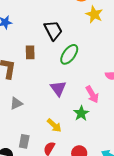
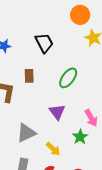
black trapezoid: (53, 30) -> (44, 43), moved
gray triangle: (16, 103) -> (26, 133), moved, size x1.5

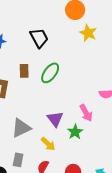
green ellipse: (68, 78) -> (50, 73), moved
purple triangle: (57, 112) -> (55, 119), moved

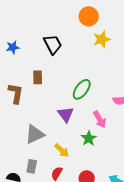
yellow star: (88, 33) -> (102, 39), turned 30
green ellipse: (50, 73) -> (82, 89), moved
purple triangle: (55, 119) -> (66, 114), moved

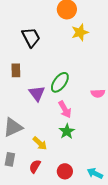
purple triangle: (66, 114) -> (37, 93), moved
pink arrow: (100, 119) -> (65, 109), moved

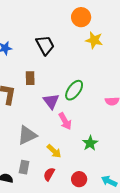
yellow star: (80, 32) -> (94, 40), turned 30
pink arrow: (65, 109) -> (65, 121), moved
green star: (67, 131) -> (90, 143), moved

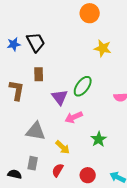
yellow star: (94, 40) -> (103, 48), moved
black trapezoid: (45, 45) -> (36, 42), moved
pink arrow: (65, 121) -> (74, 117), turned 96
gray triangle: (27, 135) -> (36, 131), turned 35

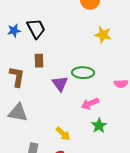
green ellipse: (83, 86) -> (83, 73), turned 55
pink arrow: (74, 117) -> (90, 104), moved
gray triangle: (36, 131) -> (18, 113), moved

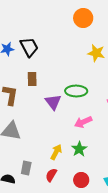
green star: (99, 126) -> (79, 149), moved
yellow arrow: (63, 134) -> (56, 152), turned -105

